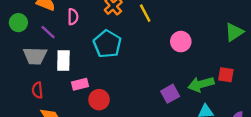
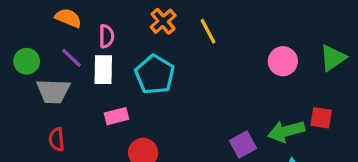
green circle: (18, 23) -> (27, 61), moved
pink circle: (181, 42) -> (283, 61), moved
white rectangle: (63, 61) -> (103, 70), moved
pink rectangle: (80, 84) -> (116, 116), moved

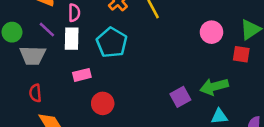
red square: (321, 118) -> (241, 54), moved

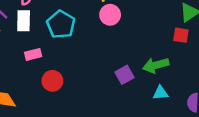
pink circle: (212, 32) -> (110, 15), moved

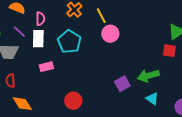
red circle: (52, 81) -> (73, 101), moved
cyan triangle: (161, 93) -> (152, 99), turned 40

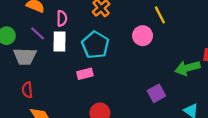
yellow line: (101, 16) -> (160, 15), moved
pink rectangle: (46, 67) -> (85, 74), moved
green arrow: (148, 76) -> (188, 68), moved

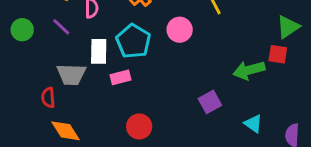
pink circle: (143, 36) -> (180, 30), moved
white rectangle: (60, 41) -> (99, 51), moved
gray trapezoid: (25, 56) -> (71, 74), moved

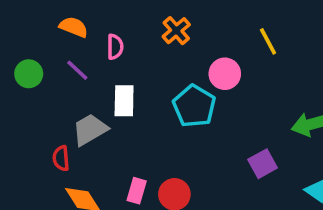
cyan pentagon: (133, 41) -> (194, 106), moved
gray trapezoid: (71, 74) -> (90, 130), turned 148
pink rectangle: (120, 77) -> (137, 191), moved, turned -60

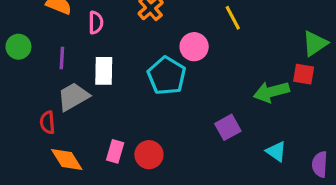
purple line: (77, 70) -> (62, 58), moved, turned 50

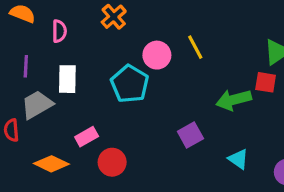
yellow line: (233, 18) -> (195, 47), moved
pink rectangle: (115, 151) -> (87, 137), moved, turned 45
orange diamond: (67, 159) -> (51, 164), moved, turned -32

